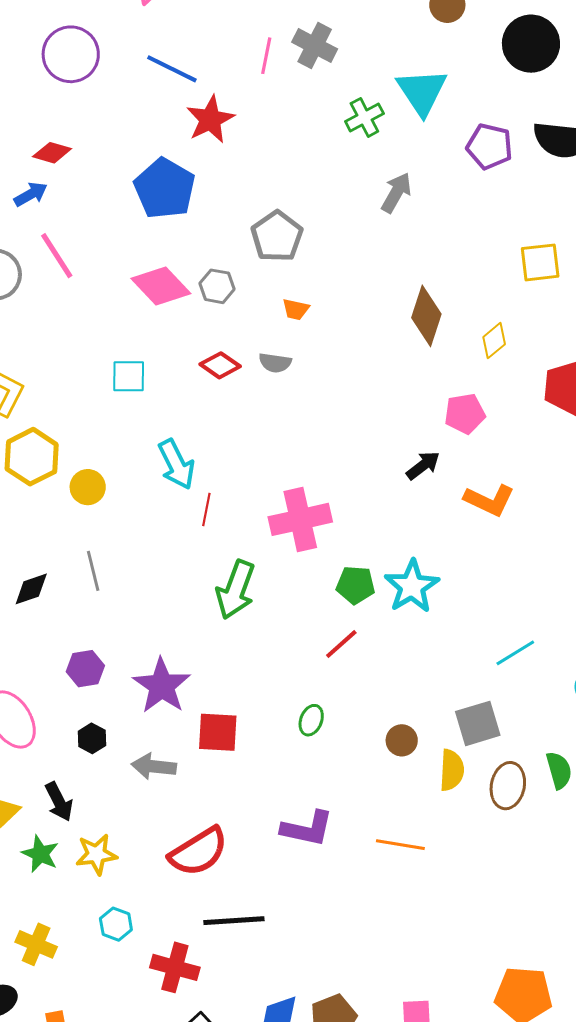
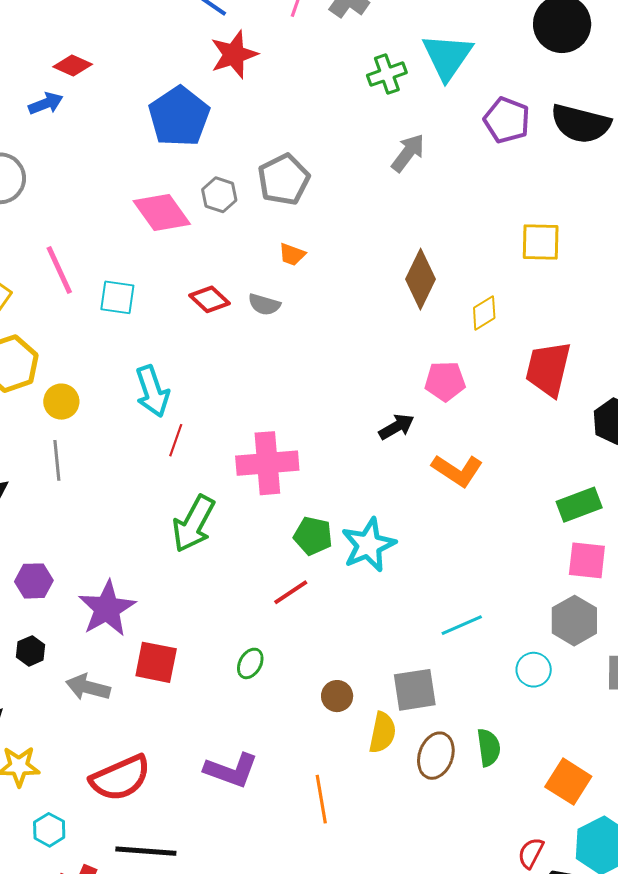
pink line: (57, 256) -> (59, 270), moved
gray hexagon: (217, 286) -> (219, 195), moved
gray line: (93, 571) -> (57, 460), moved
orange line: (400, 845) -> (321, 799), turned 63
cyan hexagon: (116, 924) -> (49, 830), moved

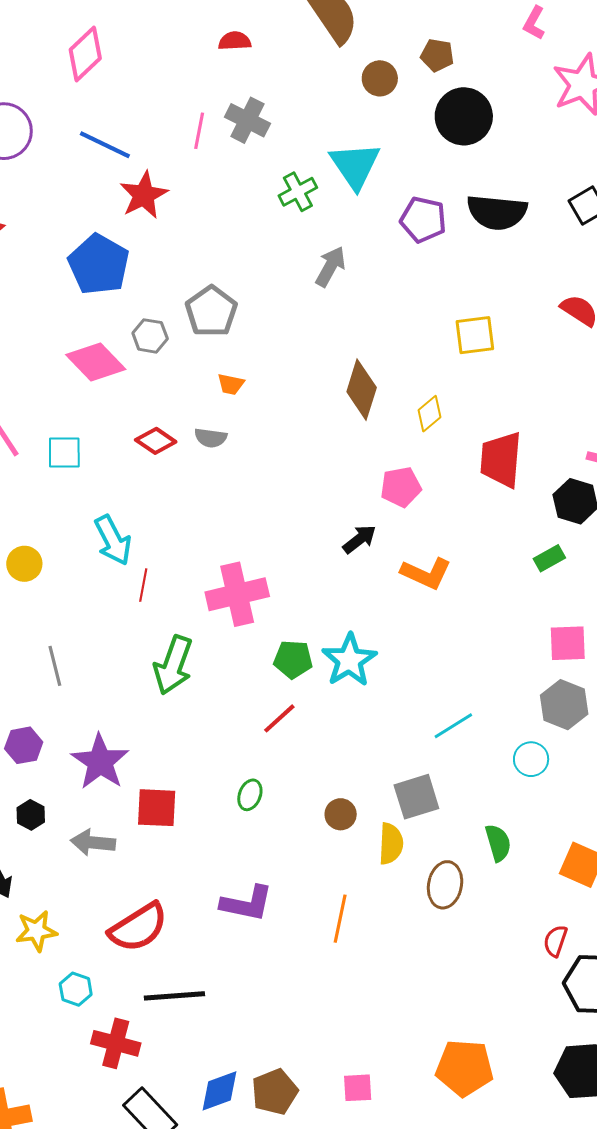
gray line: (57, 460) -> (55, 666), moved
green rectangle: (579, 505) -> (549, 558), moved, size x0.7
brown ellipse: (436, 756) -> (445, 885), moved
orange line: (321, 799) -> (340, 919), turned 30

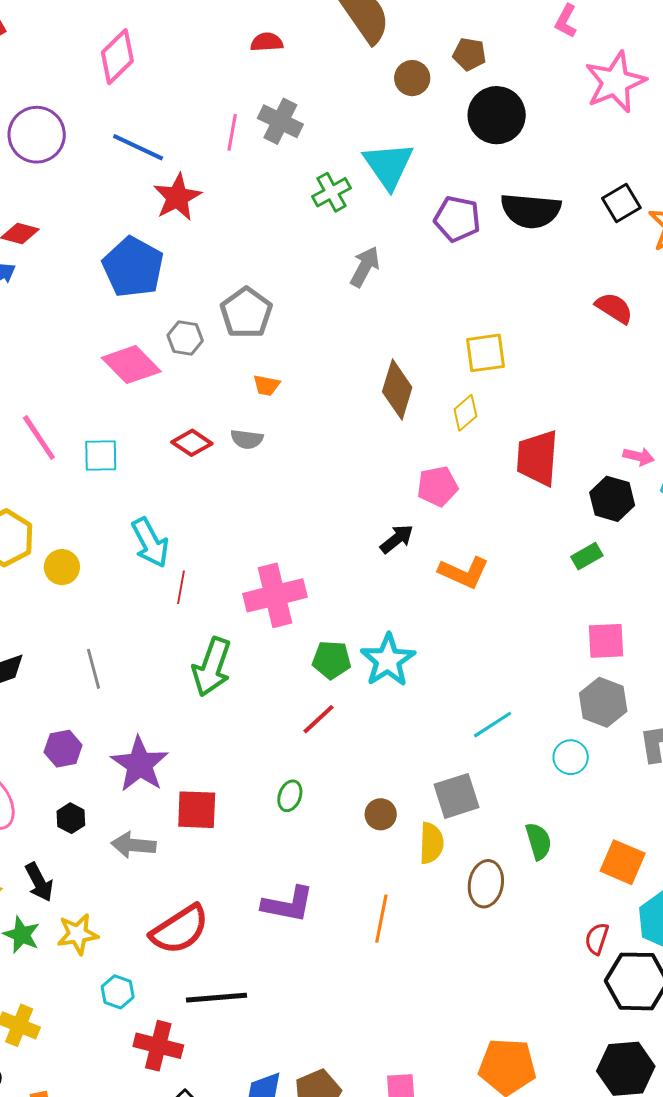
yellow square: (475, 335) -> (485, 353), moved

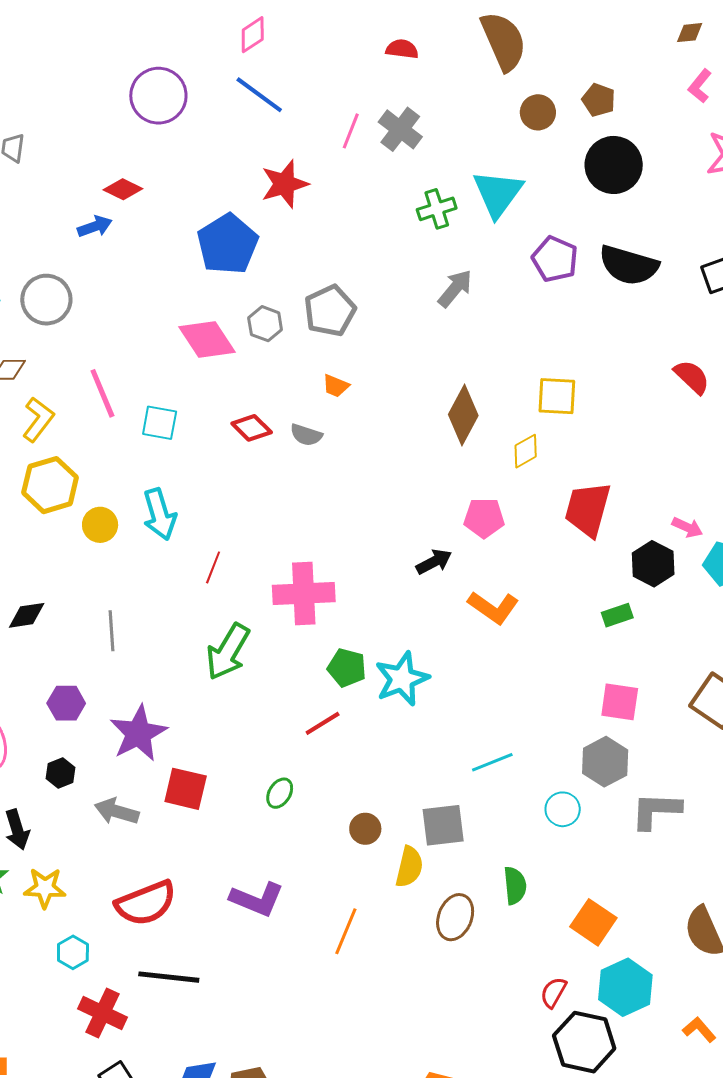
pink diamond: (117, 57) -> (253, 35), size x0.7
blue line: (138, 147) -> (259, 95), moved
cyan arrow: (150, 543) -> (160, 514), moved

